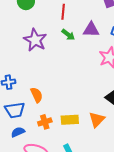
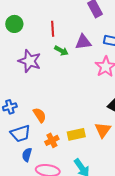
blue semicircle: (18, 132) -> (27, 155), turned -40

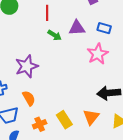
purple star: (30, 61) -> (27, 66), moved, turned 30
yellow rectangle: (76, 134) -> (64, 120), turned 66

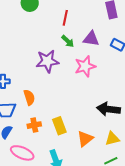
pink star: (98, 54) -> (85, 66), moved
purple star: (27, 66) -> (47, 61), moved
orange triangle: (91, 117) -> (85, 139), moved

